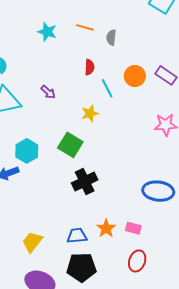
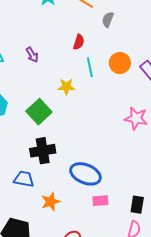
blue ellipse: (158, 191) -> (85, 174), moved
pink rectangle: (133, 228) -> (100, 201), moved, turned -35
blue trapezoid: (77, 236) -> (24, 179), moved

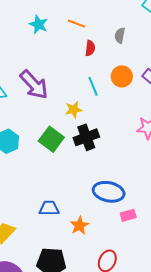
gray semicircle: (108, 19) -> (120, 35), moved
red semicircle: (79, 42) -> (90, 48), moved
purple arrow: (32, 55) -> (34, 85), size x2.0
black cross: (43, 151) -> (86, 137), moved

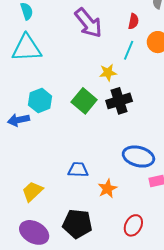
red semicircle: (90, 48) -> (133, 21), moved
purple arrow: (34, 85) -> (88, 23), moved
cyan line: (93, 86) -> (129, 50), turned 42

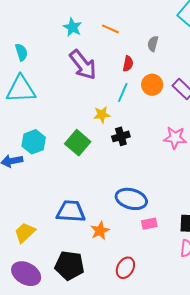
black cross: (119, 101) -> (121, 136), moved, size x0.7
blue trapezoid: (78, 170) -> (71, 211), size x1.4

